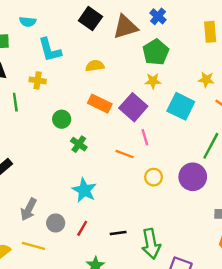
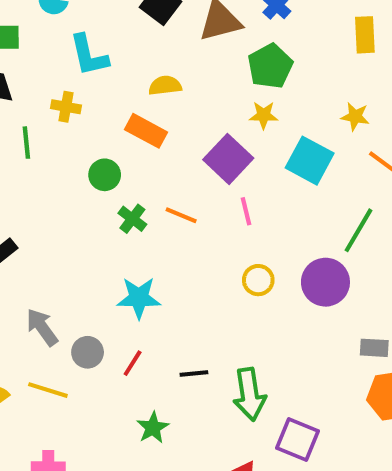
orange rectangle: (100, 104) -> (146, 131), moved
orange line: (125, 154) -> (181, 215), moved
cyan star: (84, 190) -> (139, 298), turned -30
gray arrow: (29, 209) -> (42, 327), turned 115

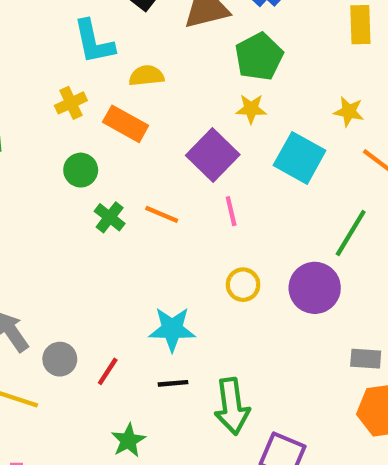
cyan L-shape: (89, 55) -> (94, 42), moved
yellow cross: (66, 107) -> (71, 103), moved, turned -36
cyan star: (139, 298) -> (172, 329), moved

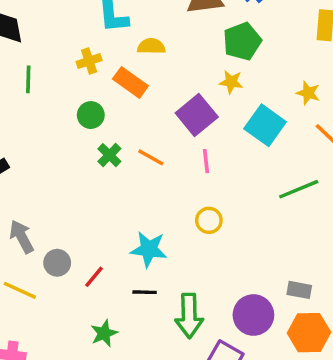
green line: (351, 233) -> (299, 189), turned 30
purple circle: (315, 288) -> (253, 315), moved

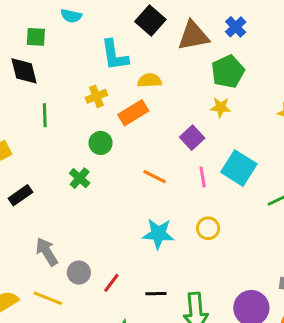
orange rectangle: (130, 82) -> (133, 113), turned -64
purple square: (197, 115) -> (192, 138), size x0.7
cyan square: (265, 125) -> (239, 168), moved
green cross: (109, 155) -> (80, 178), moved
cyan star: (149, 249) -> (158, 234), moved

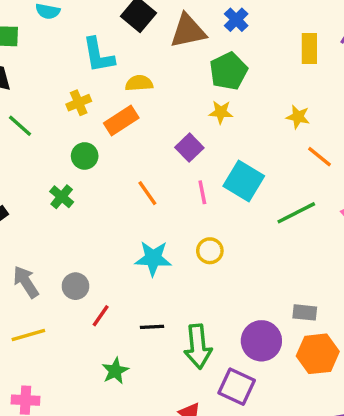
green line: (45, 115) -> (20, 126), turned -45
orange line: (155, 177) -> (147, 193), turned 30
gray circle: (79, 273) -> (75, 286), moved
yellow line: (48, 298) -> (28, 335), turned -36

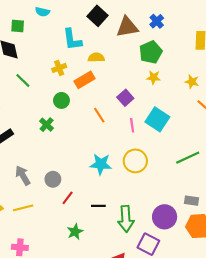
yellow star: (221, 112) -> (154, 77), moved
orange line: (147, 193) -> (99, 115), moved
green line: (296, 213) -> (188, 158), moved
yellow circle: (210, 251) -> (135, 161), size x1.5

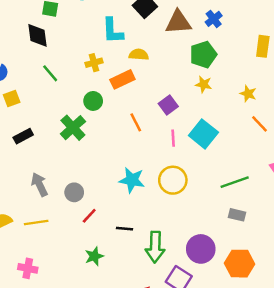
green cross: (47, 125) -> (73, 128), size x1.5
gray rectangle: (192, 201) -> (237, 215), moved

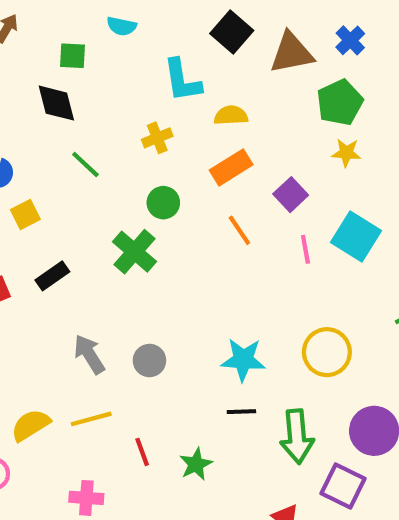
orange rectangle: (122, 79) -> (231, 167), moved
cyan star: (132, 180) -> (243, 360), moved
yellow circle: (173, 180) -> (327, 352), moved
red line: (89, 216) -> (142, 452), moved, turned -56

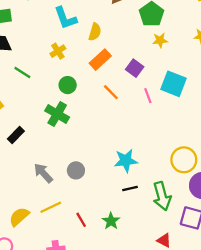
yellow semicircle: (231, 115) -> (95, 32), turned 120
yellow circle: (327, 352) -> (184, 160), moved

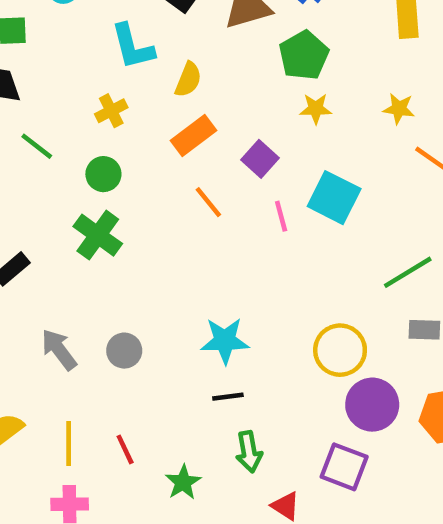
green circle: (68, 85) -> (103, 174), moved
green arrow: (162, 196) -> (249, 452), moved, size x0.7
yellow line: (51, 207) -> (69, 444), moved, turned -70
green star: (111, 221) -> (183, 482), moved

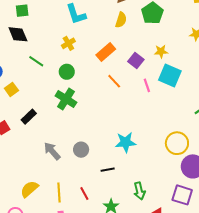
yellow semicircle: (188, 80) -> (121, 20), moved
yellow star: (316, 109) -> (161, 51), moved
black line: (228, 397) -> (108, 170), moved

